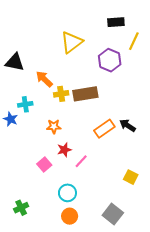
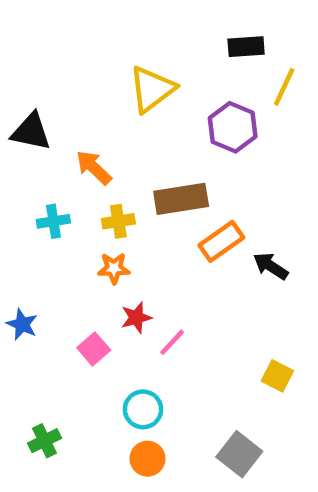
yellow cross: (61, 94) -> (118, 221), moved
blue star: (11, 119) -> (22, 324), moved
orange rectangle: (104, 129) -> (221, 241), moved

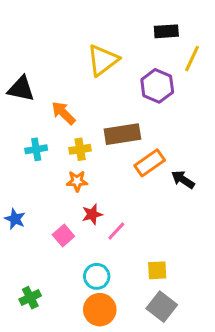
yellow square: (277, 376) -> (157, 270), moved, turned -30
orange circle: (147, 459) -> (100, 310), size x1.4

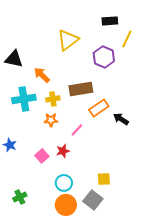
cyan cross: (36, 149) -> (24, 99), size x1.6
red star: (92, 214) -> (63, 151), moved
pink line: (116, 231) -> (77, 130), moved
gray square: (162, 307) -> (93, 200), moved

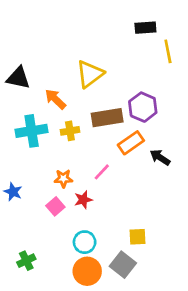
yellow line: (127, 39) -> (168, 51), turned -36
yellow triangle: (68, 40) -> (90, 74), moved
purple hexagon: (104, 57) -> (143, 107), moved
orange star: (51, 120) -> (63, 179), moved

